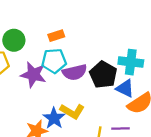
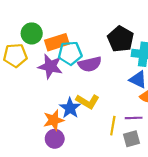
orange rectangle: (56, 36) -> (57, 42), moved, size x1.5
black pentagon: (103, 75) -> (121, 39), moved

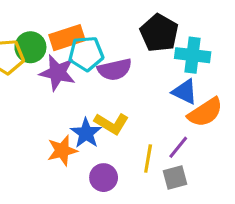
green circle: (32, 33) -> (30, 47), moved
purple line: (134, 118) -> (178, 147), turned -49
purple circle: (55, 139) -> (104, 178), moved

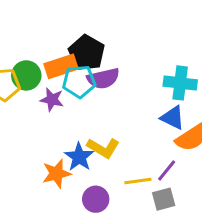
black pentagon: (159, 33) -> (87, 53), moved
purple semicircle: (115, 69) -> (103, 78), moved
purple star: (57, 73) -> (52, 100), size x0.7
yellow line: (148, 158) -> (138, 181), turned 72

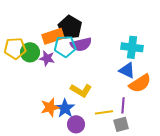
green circle: (26, 75) -> (30, 52), moved
blue star: (79, 157) -> (65, 108), moved
purple line: (167, 171) -> (123, 105), turned -35

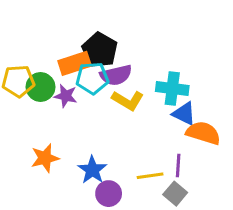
cyan cross: (132, 47) -> (172, 88), moved
orange semicircle: (140, 83) -> (203, 133), turned -130
yellow L-shape: (81, 90) -> (128, 100), moved
orange star: (50, 107) -> (45, 158), moved
gray square: (121, 124) -> (175, 194), turned -35

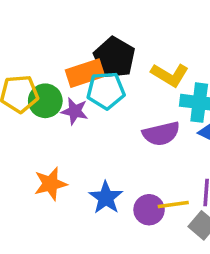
purple semicircle: (116, 75) -> (161, 134), moved
yellow L-shape: (128, 100) -> (170, 75), moved
purple circle: (109, 194) -> (149, 210), moved

